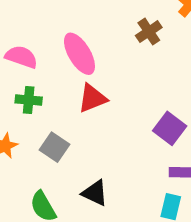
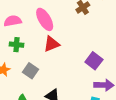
pink semicircle: (21, 57) -> (13, 21), turned -30

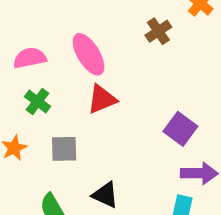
green cross: (16, 45) -> (37, 101), turned 32
gray square: (31, 71) -> (64, 149), turned -35

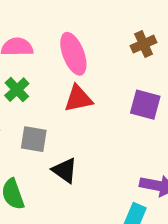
purple square: (180, 129) -> (145, 105), moved, turned -32
black triangle: (105, 195) -> (65, 170), moved

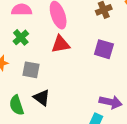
black triangle: (65, 170) -> (42, 98), moved

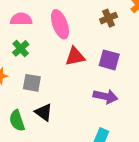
red triangle: (61, 44) -> (75, 56), moved
purple arrow: (111, 102) -> (105, 96), moved

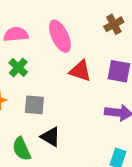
red triangle: (75, 56) -> (80, 71), turned 35

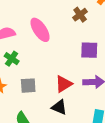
red triangle: (80, 71) -> (64, 84), moved, turned -42
black triangle: (51, 137) -> (59, 107), moved

